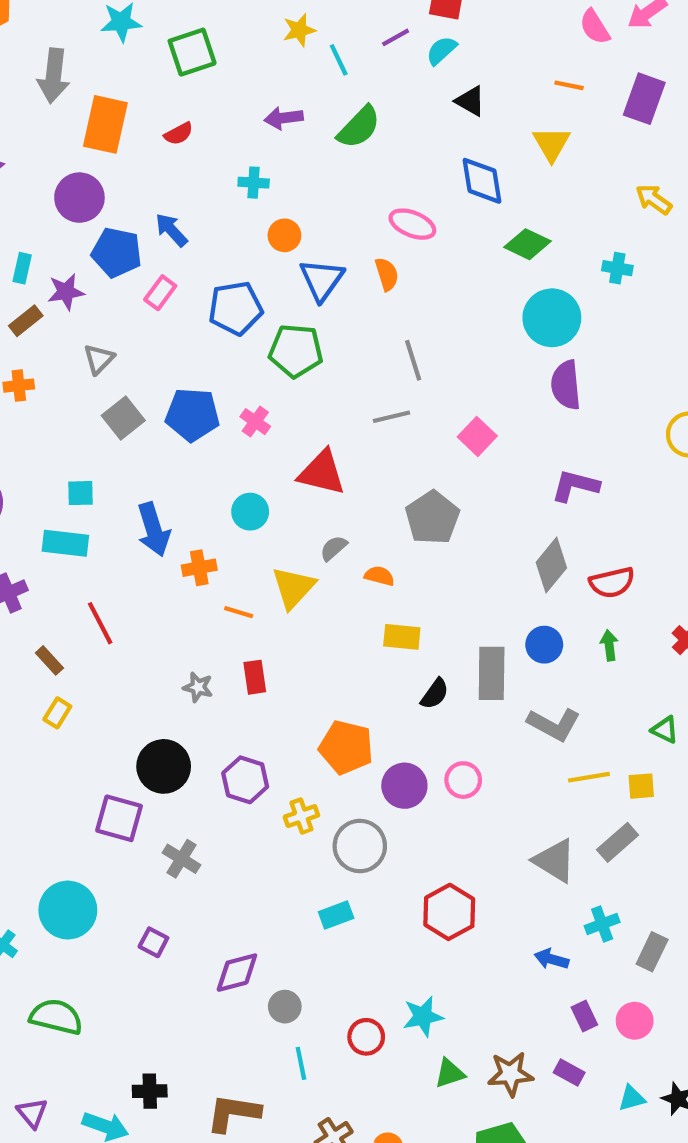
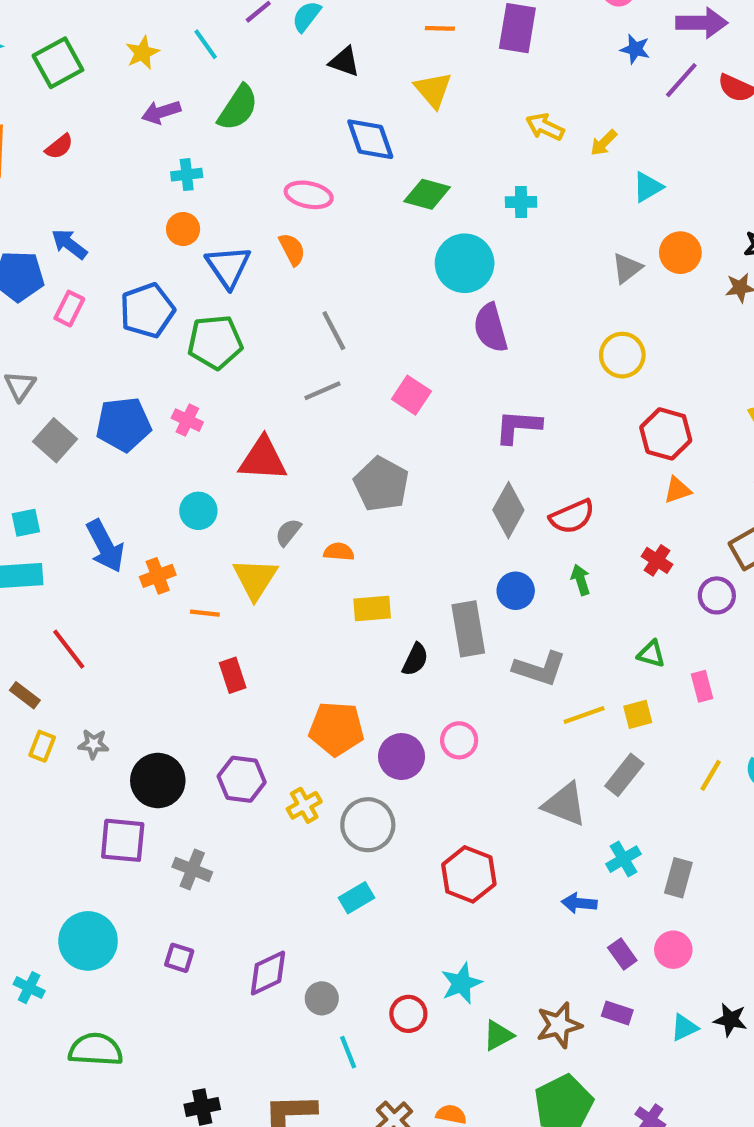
yellow star: (299, 30) -> (142, 53), moved
cyan cross: (254, 183) -> (187, 175), moved
gray star: (198, 687) -> (93, 744), moved

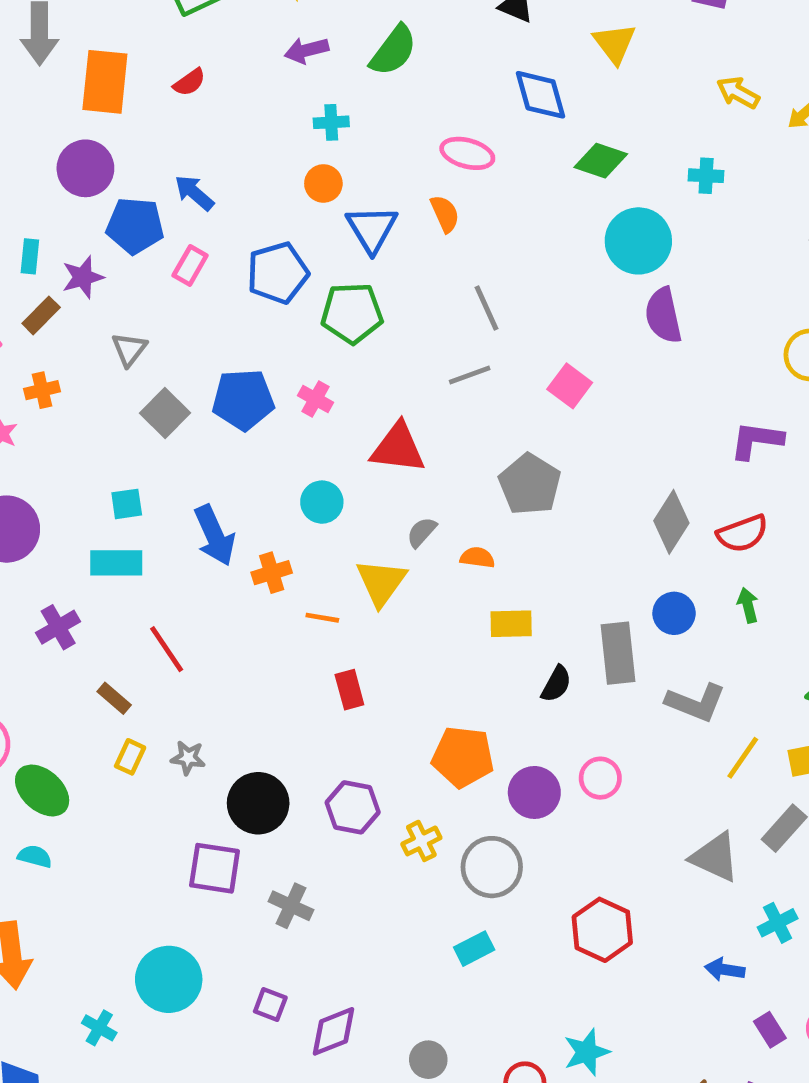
purple L-shape: (518, 427) -> (757, 440), moved
yellow line: (584, 715) -> (743, 758), turned -39
purple diamond: (268, 973) -> (334, 1031), moved

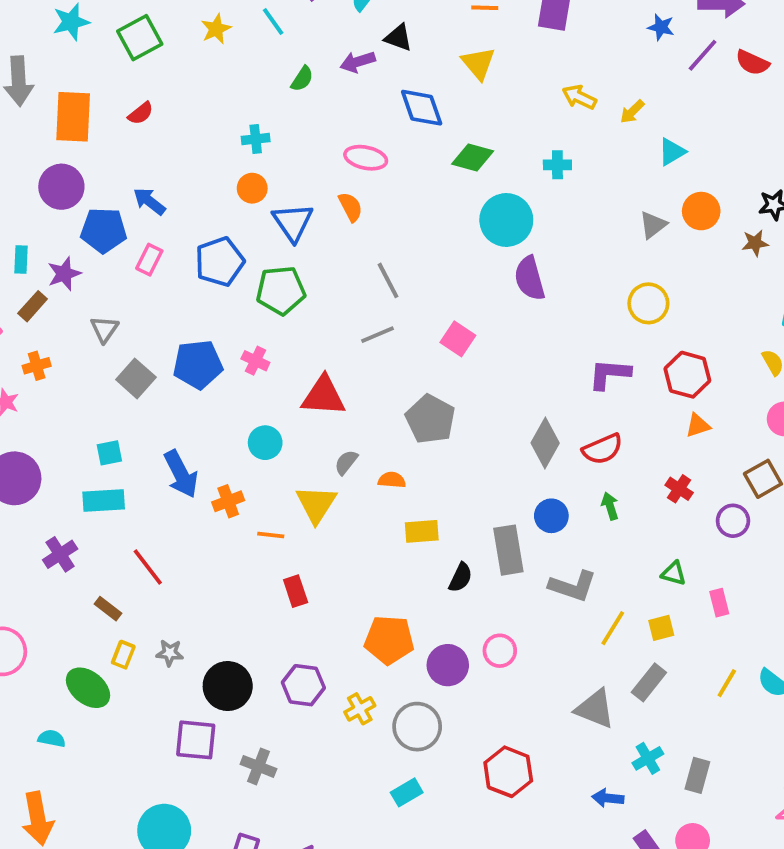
purple arrow: (307, 50) -> (358, 62), moved
green semicircle: (393, 50) -> (302, 79), size x0.6
green ellipse: (42, 790) -> (88, 688), moved

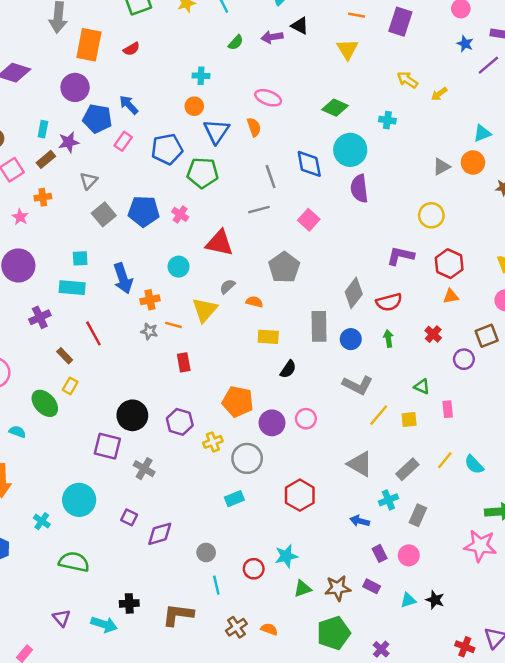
blue diamond: (422, 108) -> (309, 164), moved
cyan triangle: (672, 152) -> (482, 133), moved
gray rectangle: (508, 550) -> (319, 326), moved
gray star: (170, 653) -> (149, 331), moved
gray rectangle: (649, 682) -> (407, 469), moved

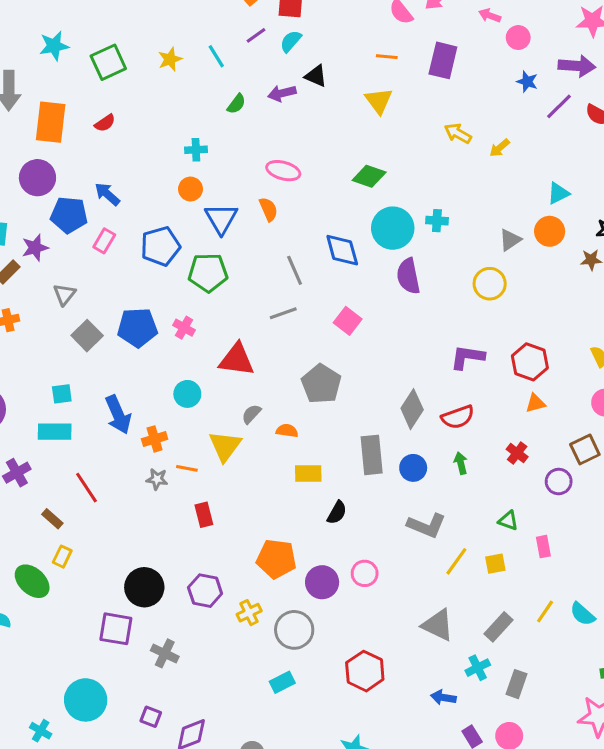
cyan cross: (387, 120) -> (437, 221), moved
yellow circle: (431, 215) -> (490, 284), moved

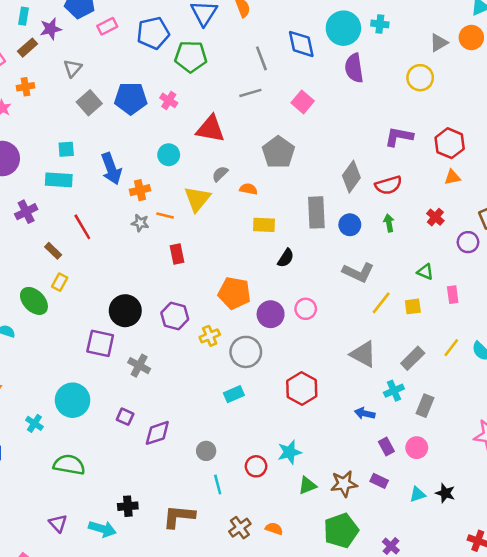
pink rectangle: (104, 241) -> (107, 26), turned 30

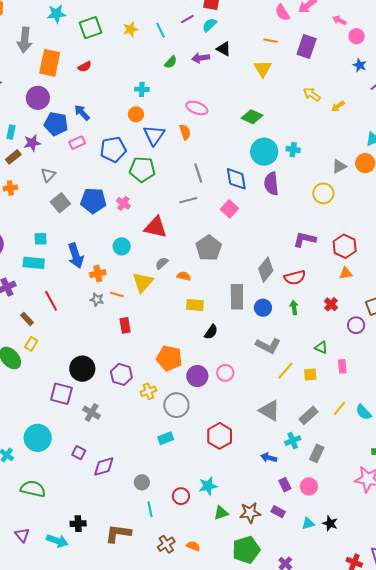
blue diamond: (301, 44) -> (236, 179), moved

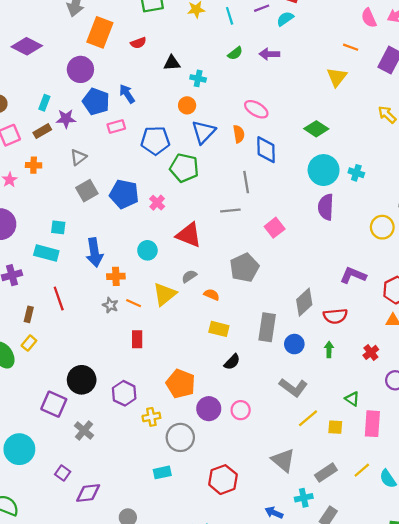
black triangle: (224, 49) -> (172, 63), moved, turned -42
blue diamond: (236, 179) -> (266, 150), moved
brown rectangle: (27, 319) -> (29, 314), turned 48
pink rectangle: (342, 366) -> (372, 424), size x1.6

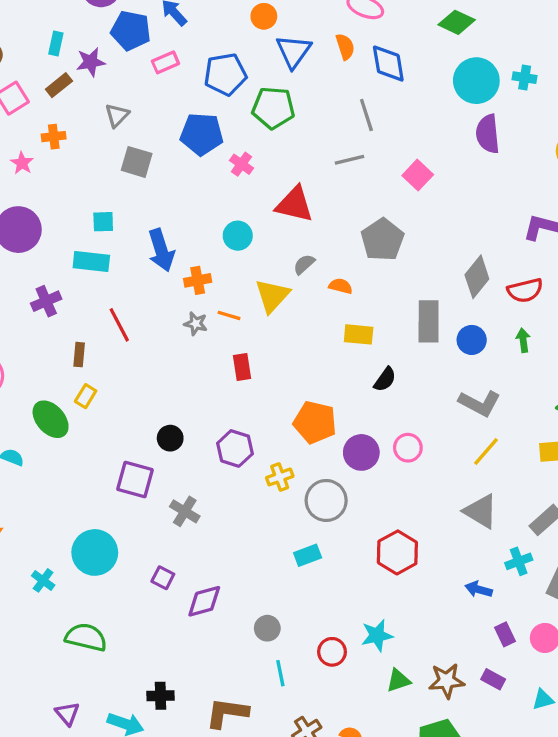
gray square: (87, 191) -> (137, 162), turned -35
blue pentagon: (124, 194) -> (202, 134), moved
black circle: (82, 380) -> (170, 438), size x0.6
yellow line: (308, 418) -> (486, 451), moved

